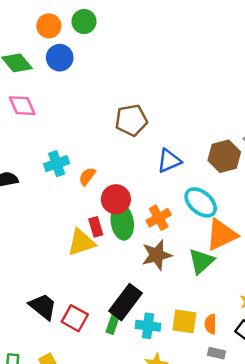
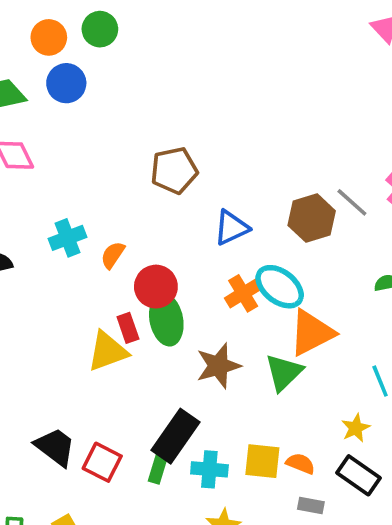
orange cross: (159, 218) -> (243, 293), moved
orange semicircle: (211, 324) -> (301, 464), turned 114

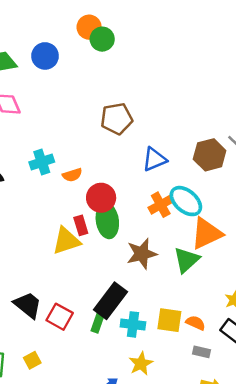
green circle: (100, 29) -> (102, 39), moved
orange circle: (49, 37) -> (89, 27), moved
orange semicircle: (113, 255) -> (72, 175), turned -144

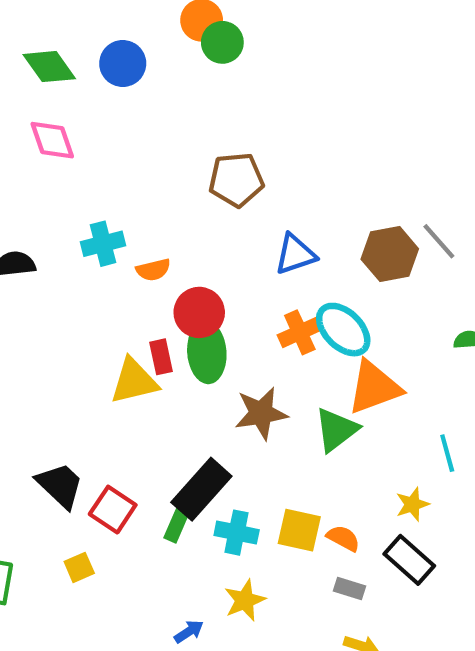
yellow square: (32, 360) -> (79, 567), moved

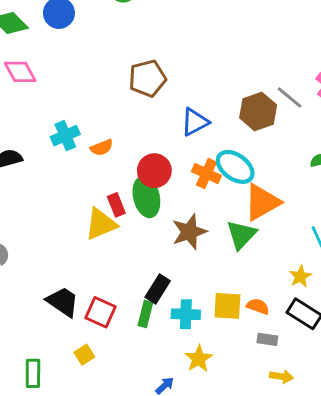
red circle: (199, 312) -> (154, 171), moved
orange cross: (300, 332) -> (206, 174), turned -32
black rectangle: (201, 489) -> (158, 289), size x0.7

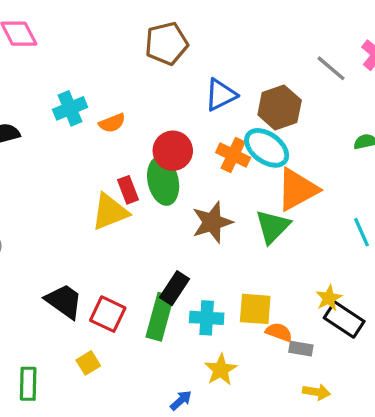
brown hexagon: (258, 111) -> (280, 107), moved
yellow star: (300, 276) -> (329, 298), moved
orange semicircle: (258, 306) -> (279, 332), moved
green rectangle: (145, 314) -> (160, 317), size x1.5

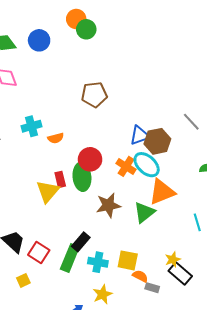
blue triangle: (221, 95) -> (140, 135), moved
yellow triangle: (110, 212) -> (48, 191), turned -35

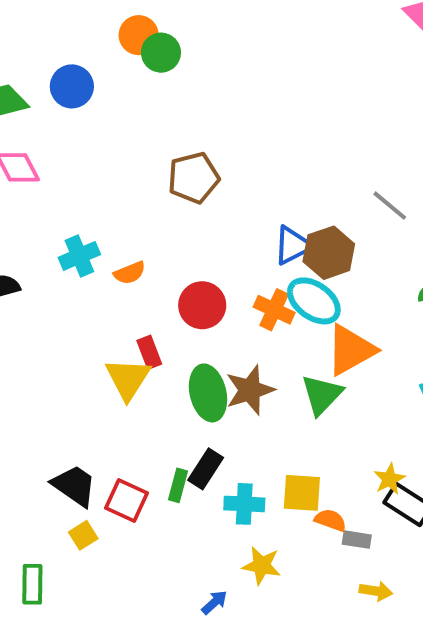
green ellipse: (82, 177) -> (208, 393), moved
green rectangle: (70, 258) -> (178, 485), moved, size x0.6
yellow square: (23, 280) -> (83, 535), moved
yellow star: (102, 294) -> (262, 565), turned -30

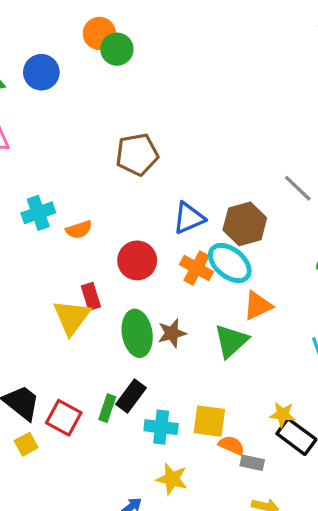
blue triangle: (293, 245) -> (189, 218), moved
orange triangle: (351, 350) -> (258, 306), size x0.7
brown star: (250, 390) -> (172, 333), size x0.7
yellow star: (389, 479) -> (283, 414), turned 30

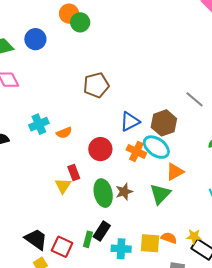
yellow triangle: (72, 317) -> (63, 186), size x0.7
orange semicircle: (231, 445) -> (169, 238), moved

